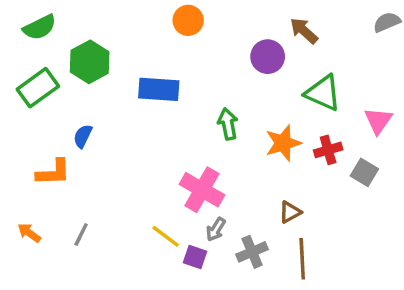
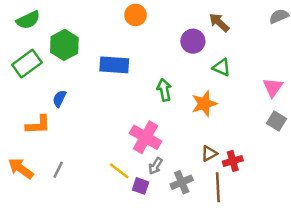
green triangle: (323, 93) -> (222, 67), moved, size x0.7
red cross: (328, 150) -> (233, 161), moved
gray square: (364, 172) -> (276, 121), moved
orange arrow: (29, 233) -> (21, 168), size x1.5

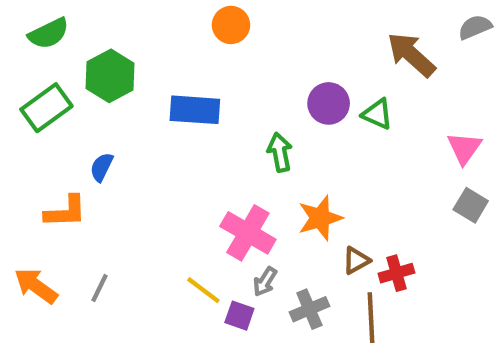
brown arrow: (219, 22) -> (411, 55), moved, size x1.4
purple circle: (193, 41) -> (329, 103), moved
orange star: (204, 104) -> (320, 218), moved

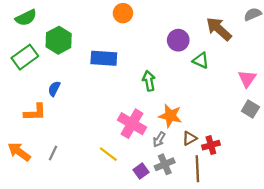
purple circle: (329, 103) -> (178, 40), moved
orange star: (320, 218) -> (170, 116), turned 30
gray arrow: (265, 282) -> (159, 139), moved
purple square: (239, 316) -> (141, 171), moved, turned 35

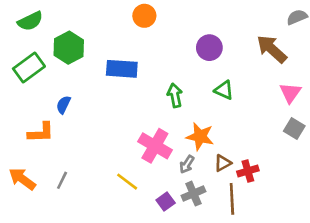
brown arrow: (219, 29) -> (272, 49), moved
green triangle: (201, 60) -> (224, 90), moved

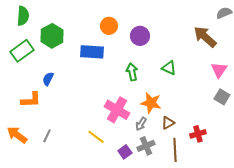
orange circle: (144, 16) -> (109, 26), moved
green semicircle: (30, 21) -> (23, 16), turned -60
purple circle: (209, 48) -> (140, 36), moved
red cross: (248, 171) -> (198, 134), moved

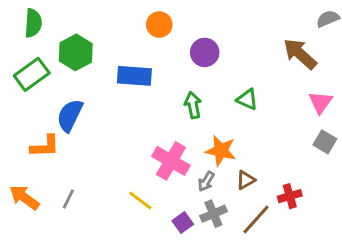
orange circle: (109, 26) -> (159, 25), moved
blue semicircle: (48, 79) -> (70, 115), size x1.6
brown line: (175, 150) -> (256, 220), turned 45

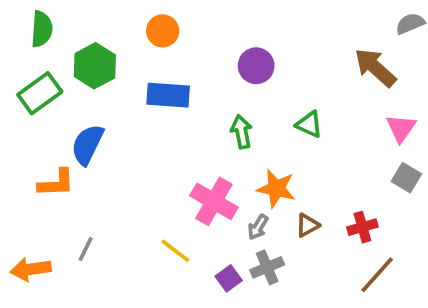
orange circle: (159, 25) -> (163, 31), moved
red cross: (290, 196) -> (362, 227), moved
orange arrow: (24, 198) -> (31, 269), moved, turned -44
brown line: (256, 220) -> (377, 275), moved

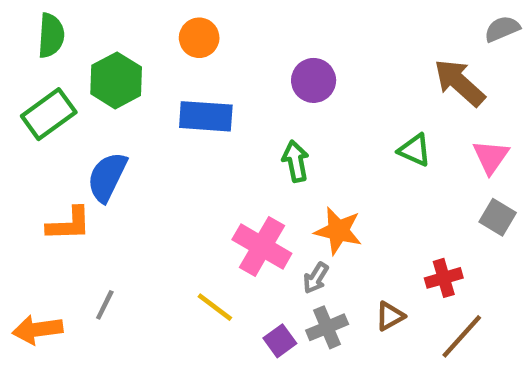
green triangle: (309, 124) -> (415, 150), moved
brown triangle: (307, 225) -> (390, 316), moved

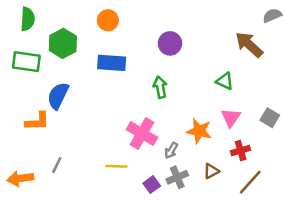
green rectangle: (49, 114) -> (26, 62), turned 44
pink triangle: (491, 157) -> (231, 118), moved
orange star: (338, 231) -> (199, 131), moved
yellow line: (215, 307) -> (116, 166), turned -35

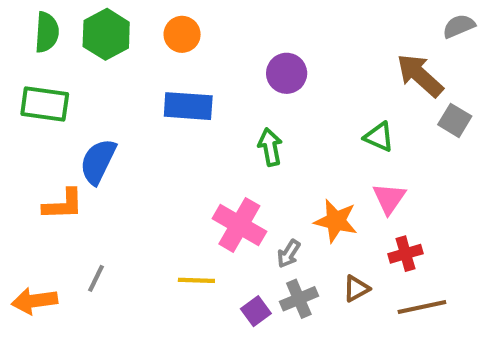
green hexagon: (63, 43) -> (106, 34), moved
gray square: (270, 118) -> (455, 120), moved
brown line: (250, 182) -> (422, 307), turned 36

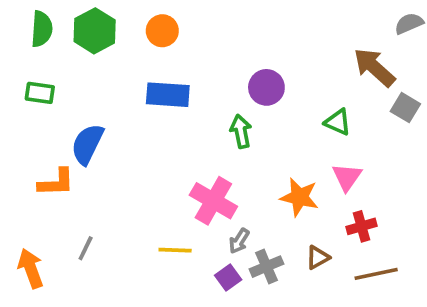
purple circle: (287, 73) -> (266, 87), moved
green rectangle: (45, 104) -> (40, 93), size x0.7
gray arrow: (289, 254) -> (239, 241), moved
orange arrow: (34, 301) -> (31, 268), turned 78

